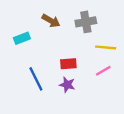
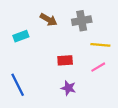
blue line: (36, 79) -> (18, 85), moved
purple star: (67, 85) -> (68, 88), moved

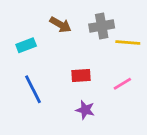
yellow line: (100, 45) -> (128, 43), moved
blue line: (18, 85) -> (33, 89), moved

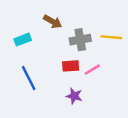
gray cross: (102, 26) -> (80, 40), moved
pink line: (122, 84) -> (92, 70), moved

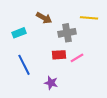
yellow line: (111, 37) -> (89, 18), moved
purple star: (74, 96) -> (51, 83), moved

